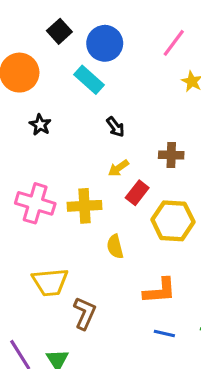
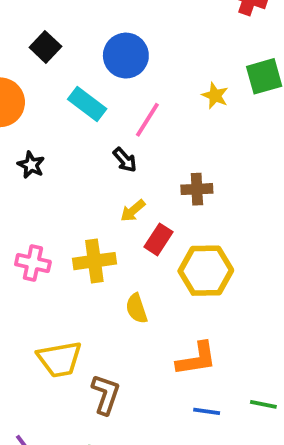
blue circle: (105, 43) -> (126, 56), moved
pink line: (174, 43) -> (147, 120), moved
pink cross: (35, 203) -> (33, 263), size x0.7

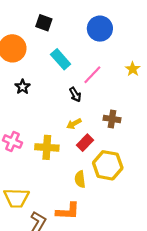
black square: (45, 47) -> (44, 23), turned -35
blue circle: (126, 56) -> (100, 29), moved
yellow semicircle: (137, 309) -> (80, 179), moved
orange L-shape: (197, 359) -> (68, 211), moved

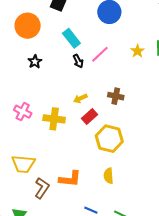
black arrow: (75, 95) -> (78, 61), moved
yellow semicircle: (80, 179) -> (109, 176), moved

